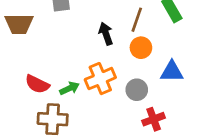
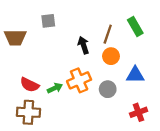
brown cross: (53, 119) -> (28, 112), moved
red cross: (154, 119) -> (139, 112), moved

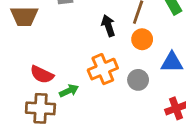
green arrow: (55, 88) -> (69, 91), moved

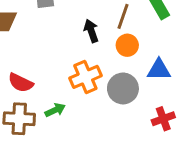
gray circle: (138, 80) -> (123, 88), size x1.4
green arrow: (69, 91) -> (55, 110), moved

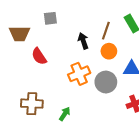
red semicircle: (21, 83) -> (39, 56), moved, turned 30
green arrow: (55, 110) -> (65, 114), moved, turned -32

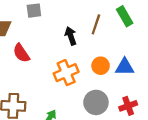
orange circle: (109, 51) -> (101, 66), moved
gray circle: (106, 82) -> (96, 102), moved

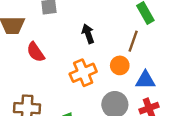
brown line: (96, 24) -> (133, 41), moved
blue triangle: (125, 67) -> (145, 80), moved

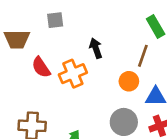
orange cross: (83, 73) -> (73, 74), moved

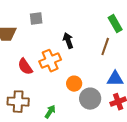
red semicircle: (41, 67) -> (25, 67), moved
orange circle: (129, 81) -> (74, 84), moved

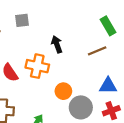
brown line: (105, 47) -> (97, 51), turned 48
orange cross: (50, 61) -> (37, 66), turned 35

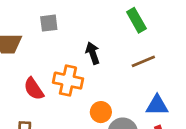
green rectangle: (108, 26) -> (136, 20), moved

